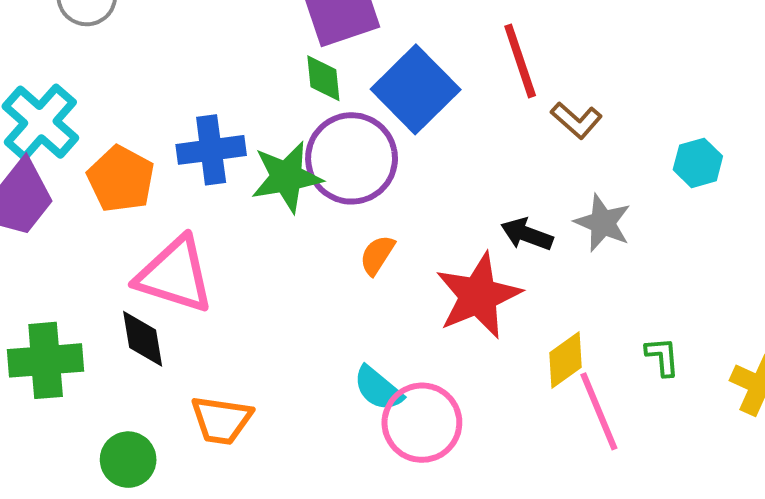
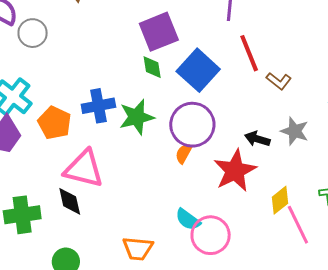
purple circle: (352, 158) -> (192, 125), moved
orange trapezoid: (221, 420) -> (138, 248), moved

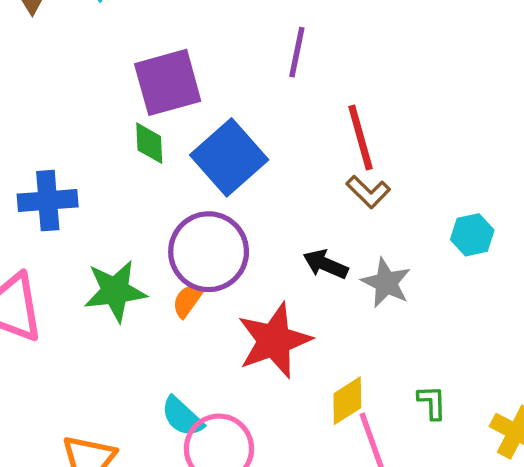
red line: (249, 53) -> (360, 138), moved
green star: (137, 117) -> (115, 291), moved
black arrow: (257, 139) -> (325, 264), moved

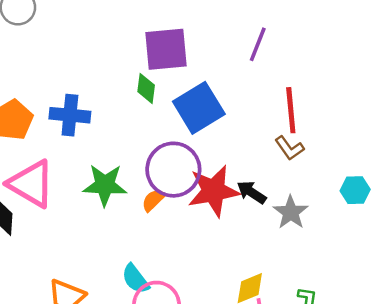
red star: (274, 340) -> (214, 191), moved

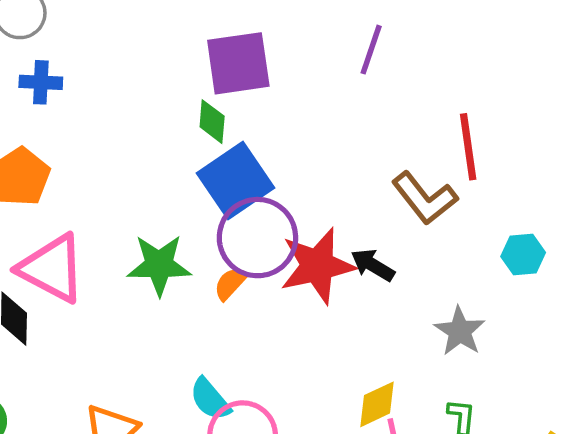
blue square: (199, 108) -> (236, 181), moved
red line: (291, 110) -> (468, 147), moved
blue cross: (70, 115) -> (41, 82), moved, size x0.7
brown L-shape: (289, 148) -> (425, 198), size x1.5
gray star: (291, 212) -> (460, 331), moved

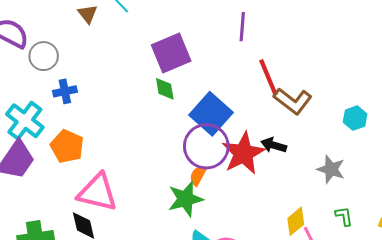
red line: (468, 147) -> (268, 77), moved
blue square: (236, 181) -> (211, 114), moved
green star: (159, 265) -> (186, 199), moved

